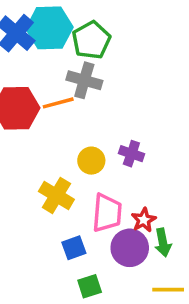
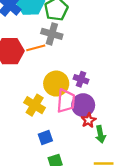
yellow circle: (91, 161) -> (56, 84), size x1.5
pink trapezoid: (107, 213) -> (66, 101), moved
purple circle: (130, 248) -> (83, 105), moved

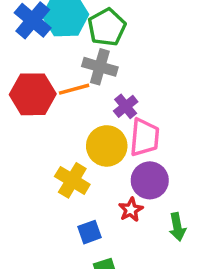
purple cross: (81, 79) -> (126, 106), moved, turned 32
pink trapezoid: (66, 101) -> (145, 137), moved
red star: (89, 120) -> (131, 210), moved

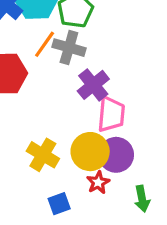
orange line: (74, 89) -> (45, 44), moved, turned -40
purple cross: (126, 106) -> (93, 85), size x1.4
yellow circle: (107, 146) -> (90, 152), moved

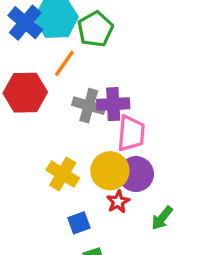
gray cross: (69, 48) -> (89, 106), moved
purple cross: (93, 85) -> (113, 104), turned 36
green arrow: (142, 199) -> (162, 218), turned 50

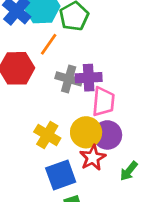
red star: (118, 202) -> (93, 158), size x1.4
blue square: (79, 223) -> (61, 175), size x1.6

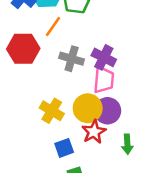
purple cross: (89, 78) -> (104, 57), moved, turned 30
green arrow: (129, 171) -> (127, 144), turned -42
blue square: (61, 175) -> (64, 148), size x0.7

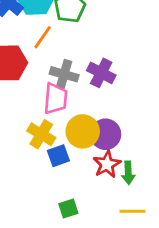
pink trapezoid: (104, 80) -> (56, 99), moved
red star: (94, 132) -> (107, 164), moved
blue square: (64, 148) -> (58, 156), moved

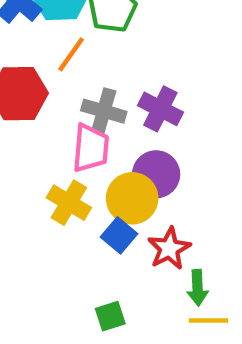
purple circle: (105, 134) -> (156, 174), moved
blue square: (58, 156) -> (119, 235), moved, turned -30
green arrow: (128, 173) -> (198, 288), moved

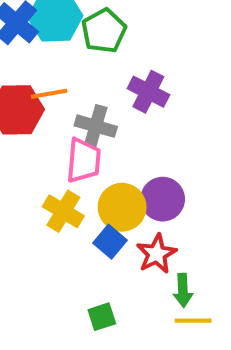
orange line: (71, 54) -> (49, 94), moved, turned 45
purple cross: (160, 109) -> (148, 92), moved
purple circle: (156, 174) -> (163, 199), moved

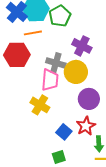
orange line: (49, 94) -> (33, 33), moved
yellow circle: (122, 207) -> (76, 72), moved
blue square: (110, 242) -> (64, 132), moved

